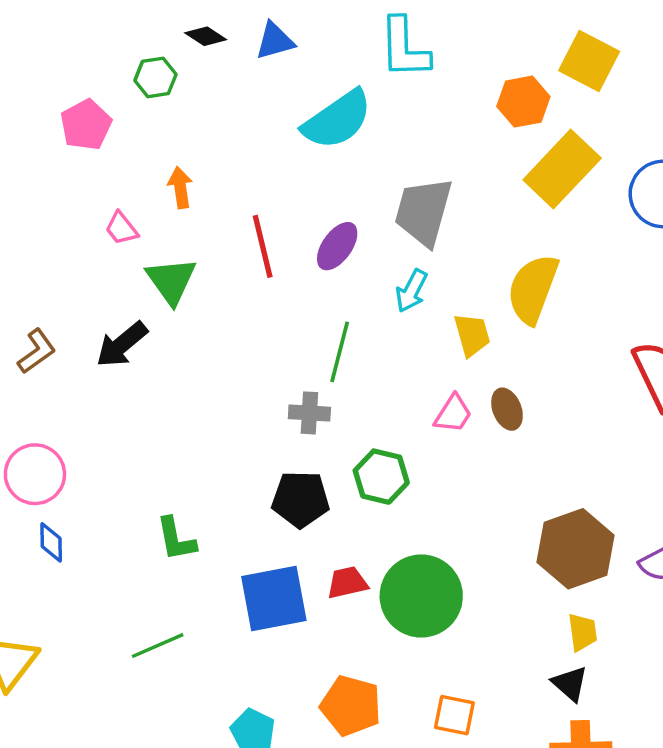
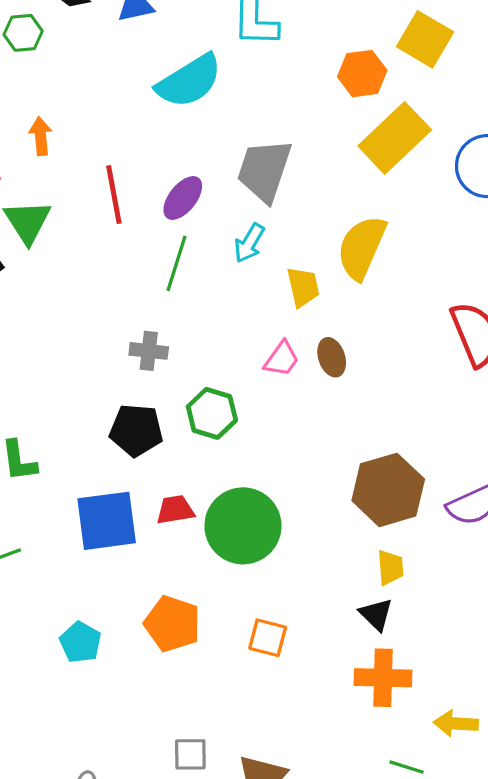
green line: (340, 352) -> (176, 263), moved

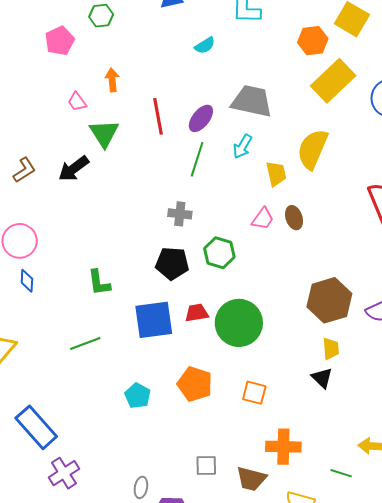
cyan semicircle: (189, 81) -> (205, 45), size x0.5
gray trapezoid: (264, 170) -> (252, 101), turned 84
orange cross: (383, 678) -> (283, 447), moved

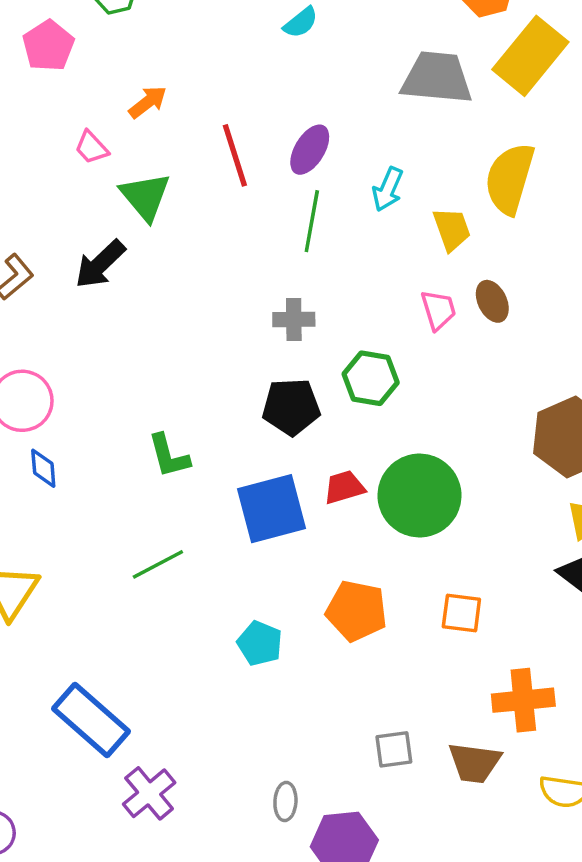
orange arrow: (112, 80) -> (148, 102), turned 65
gray trapezoid: (252, 101) -> (437, 78), moved
pink trapezoid: (263, 219) -> (438, 310), turned -45

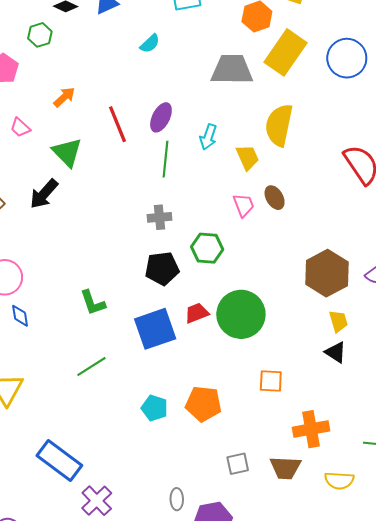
pink trapezoid: (91, 147) -> (20, 128), moved
orange pentagon: (357, 611) -> (203, 404), moved

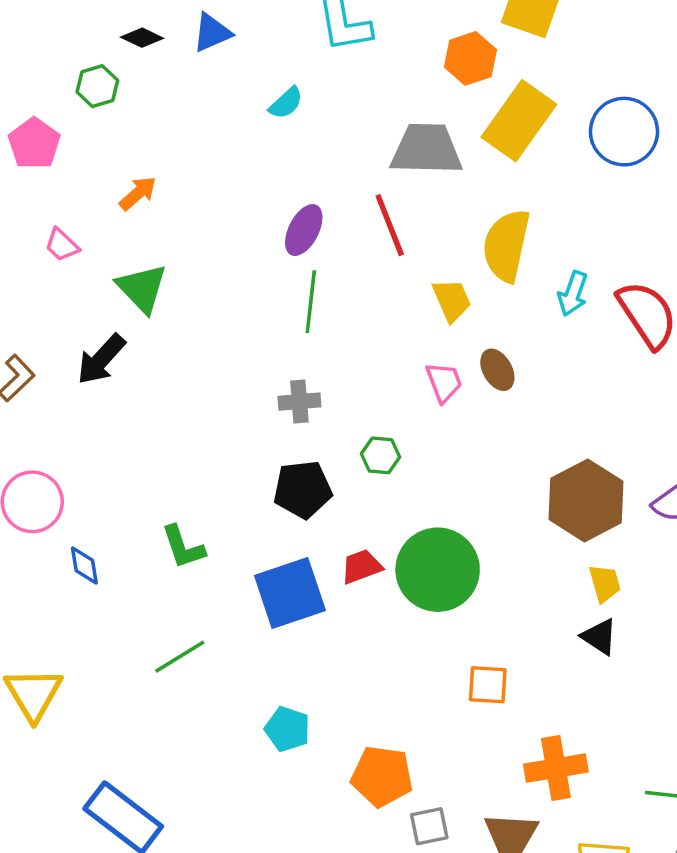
red line: (118, 124) -> (390, 225), moved
cyan arrow: (208, 137) -> (573, 294), moved
green hexagon: (207, 248) -> (381, 455), size x0.7
blue diamond: (20, 316) -> (84, 566), moved
orange pentagon: (203, 404) -> (382, 776), moved

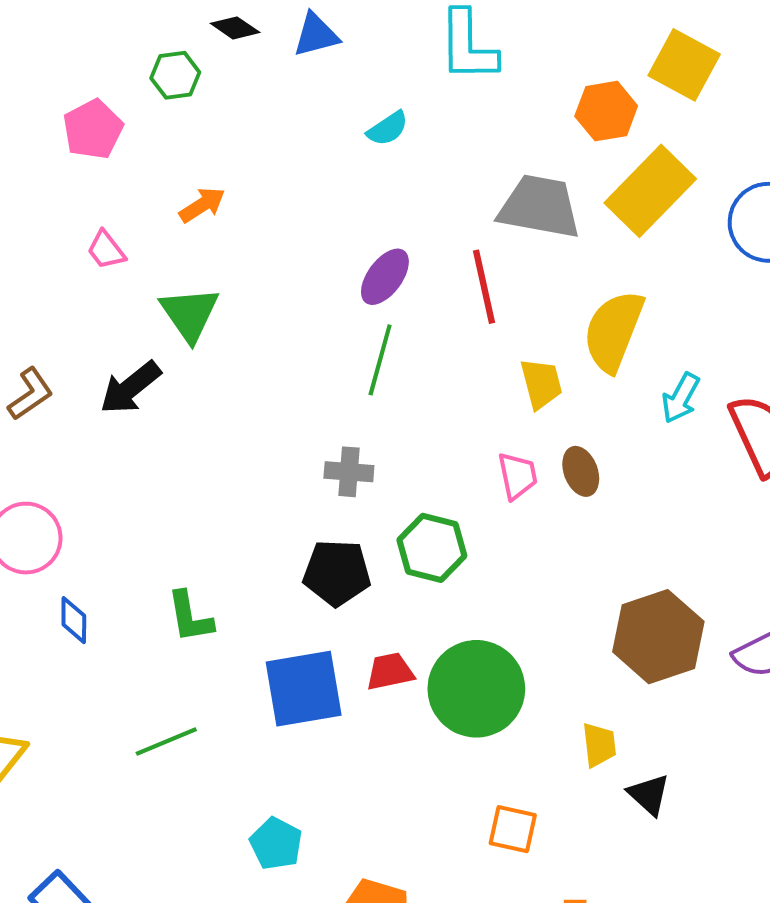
green hexagon: (381, 455) -> (432, 548), size x1.5
yellow trapezoid: (605, 583) -> (599, 745), moved

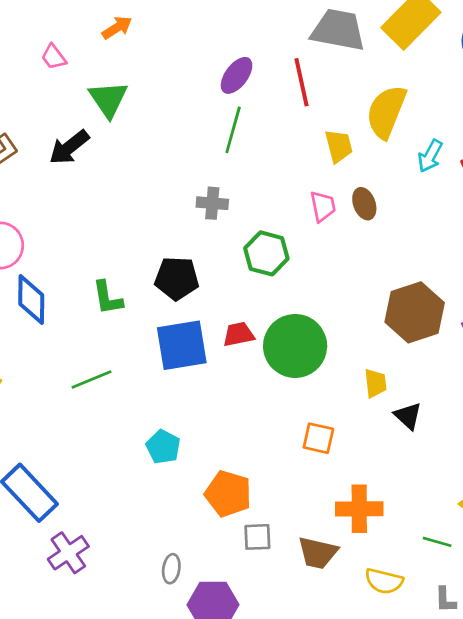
black pentagon: (337, 573) -> (177, 278), moved
blue diamond: (74, 620) -> (31, 300), size x1.6

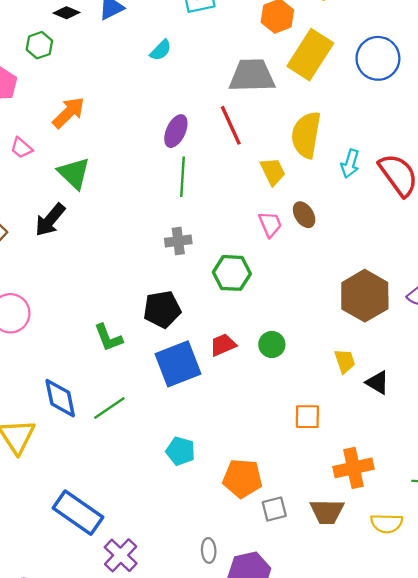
orange arrow: (117, 28) -> (69, 113), size x1.4
blue diamond: (31, 300) -> (60, 398), moved
green circle: (295, 346) -> (272, 344), size x0.5

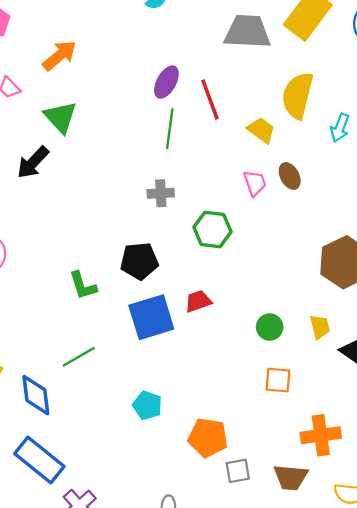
red line: (231, 125) -> (210, 99), moved
yellow trapezoid: (273, 172) -> (261, 130), turned -32
green circle: (272, 344) -> (270, 327), moved
blue diamond: (60, 398) -> (36, 395), moved

